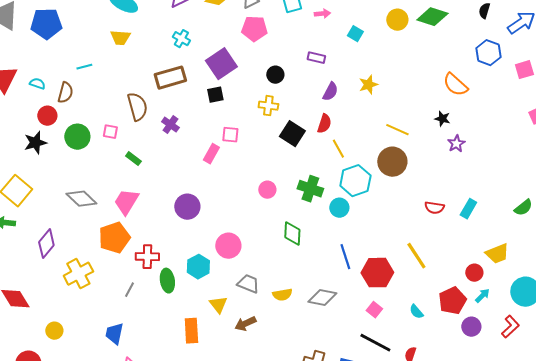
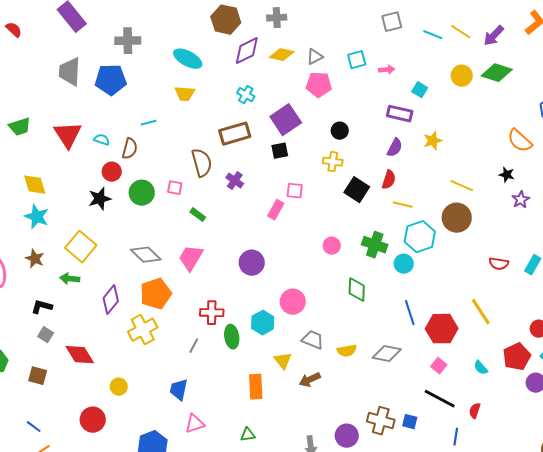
purple rectangle: (316, 58) -> (400, 114), moved, size x1.4
yellow line: (338, 149) -> (403, 205), turned -48
orange pentagon: (114, 238) -> (156, 294), moved

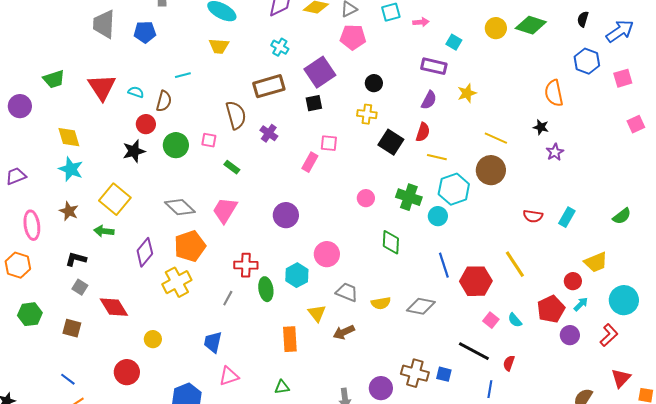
blue pentagon: (111, 80) -> (145, 32), size x0.7
orange semicircle: (520, 141) -> (554, 93), turned 36
pink square: (439, 366) -> (491, 320), moved

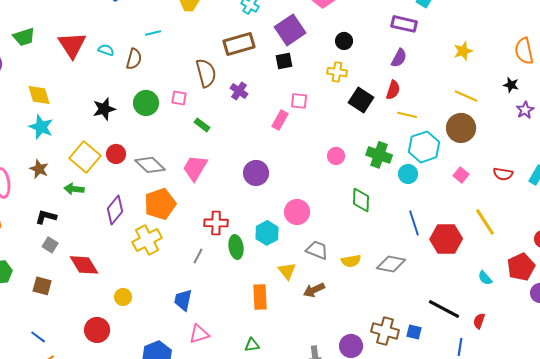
yellow star: (467, 93) -> (463, 51), moved
red circle: (146, 124) -> (116, 154), moved
pink square: (491, 320) -> (461, 175), moved

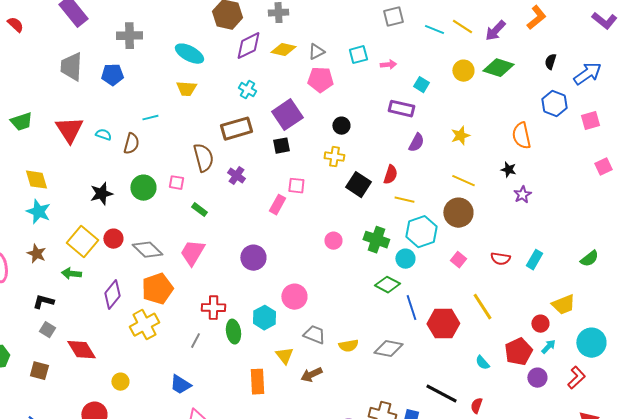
purple semicircle: (399, 58) -> (416, 143), moved
green diamond: (361, 200) -> (387, 285), moved, turned -65
blue trapezoid: (183, 300) -> (180, 385), turned -70

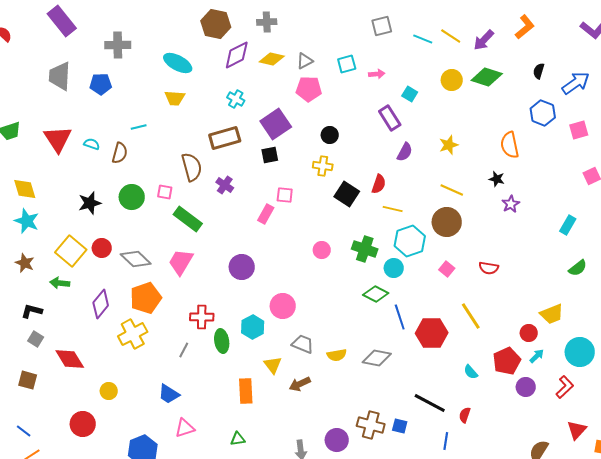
purple rectangle: (401, 109) -> (390, 118), turned 45
green rectangle: (199, 210) -> (188, 219), size x1.8
cyan rectangle: (534, 260) -> (568, 225), moved

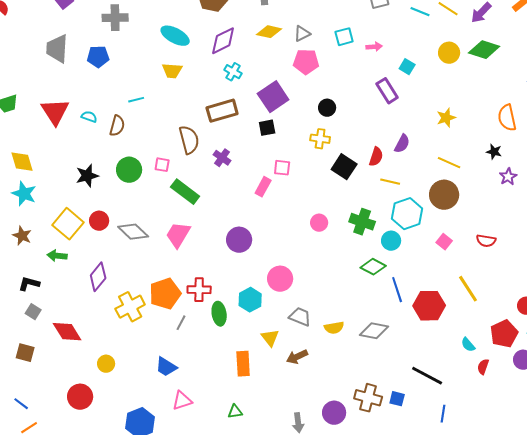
purple diamond: (237, 55) -> (223, 41), moved
purple semicircle: (405, 152) -> (402, 144), moved
orange pentagon: (146, 298) -> (165, 294), moved
red semicircle: (465, 415) -> (483, 367), moved

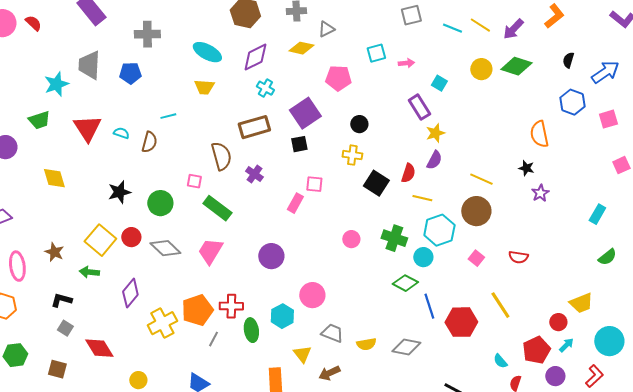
gray triangle: (302, 34) -> (326, 29), moved
yellow star: (446, 118) -> (435, 133), moved
green circle: (129, 170) -> (160, 203), moved
cyan star: (24, 194) -> (56, 84), moved, turned 30

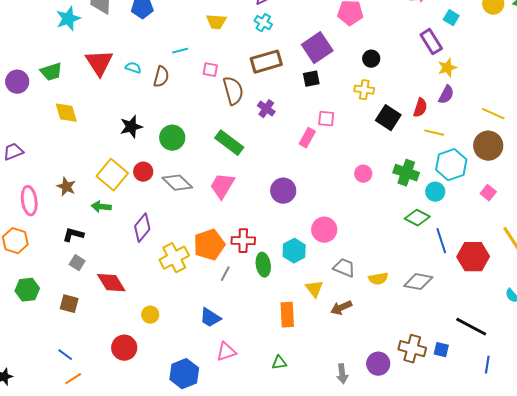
cyan cross: (265, 88) -> (263, 23), moved
green trapezoid: (39, 120) -> (51, 72), moved
pink square: (194, 181) -> (210, 70), moved

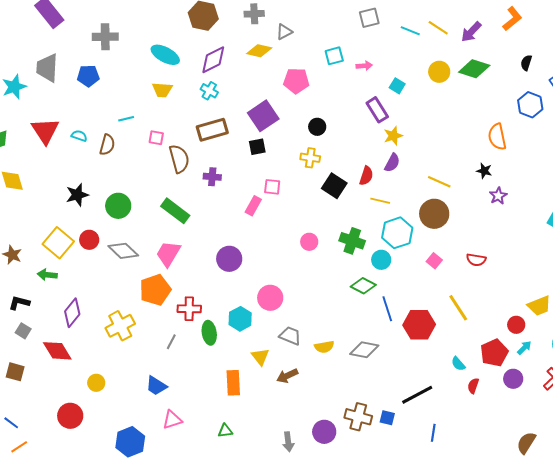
purple cross: (266, 109) -> (212, 177), turned -30
purple diamond: (142, 228) -> (72, 313), moved
orange pentagon: (209, 245) -> (155, 290), moved
black line: (471, 327) -> (417, 395), turned -56

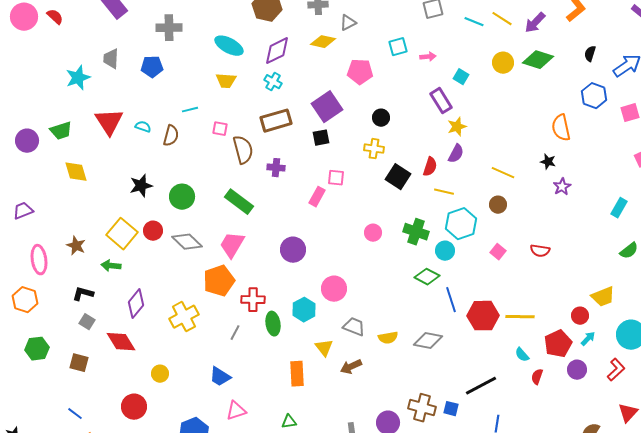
gray trapezoid: (47, 68) -> (111, 59), size x0.7
brown circle: (434, 214) -> (498, 205), size x0.6
yellow line: (458, 308) -> (520, 317), moved, turned -56

